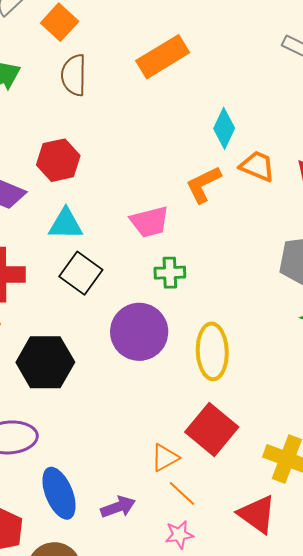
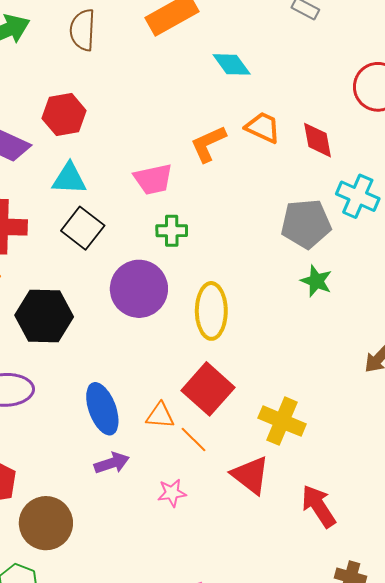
cyan diamond: (224, 128) -> (232, 64), moved, turned -63
orange triangle: (165, 458) -> (160, 415), turned 32
blue ellipse: (59, 493) -> (102, 409), moved
orange line: (182, 494) -> (193, 439), moved

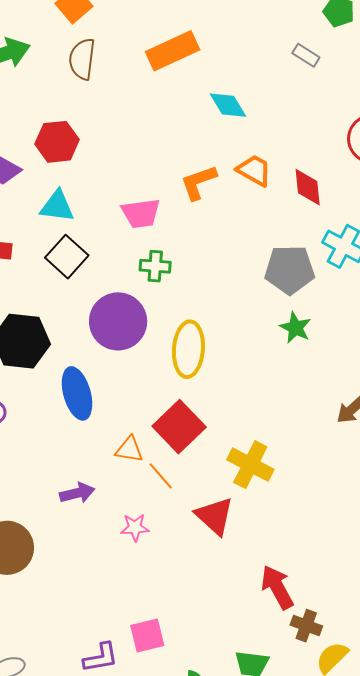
blue ellipse: (102, 409) -> (77, 393), moved
red arrow: (319, 506) -> (277, 587), moved

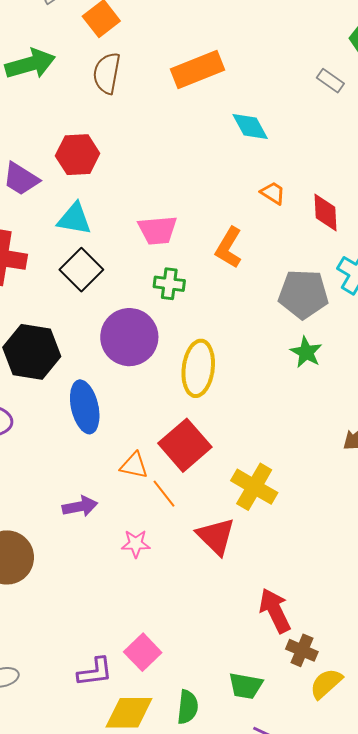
orange trapezoid: (254, 170) -> (273, 193), size x0.7
orange L-shape: (199, 182) -> (229, 248), moved, turned -42
pink square: (147, 635) -> (143, 652), turned -33

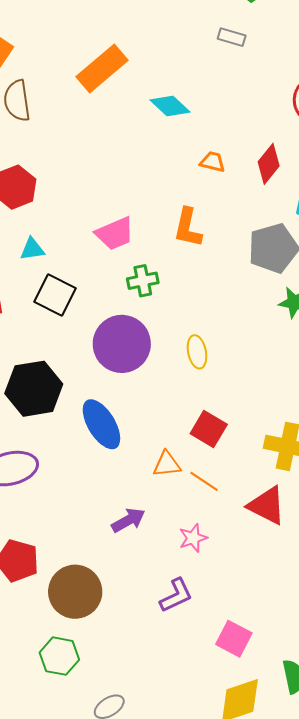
red diamond: (325, 213) -> (269, 164), turned 60
cyan triangle: (74, 219) -> (32, 249), size x0.7
yellow ellipse: (198, 368) -> (197, 352), size x0.6
red square: (185, 445) -> (209, 429), size x0.7
purple L-shape: (95, 672) -> (176, 595), moved

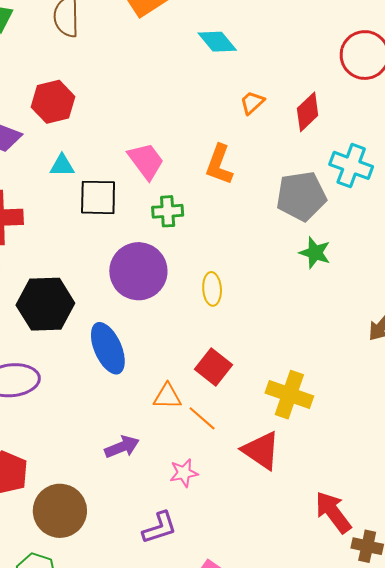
orange trapezoid: (213, 162) -> (252, 103), turned -64
pink trapezoid: (115, 234) -> (146, 161), turned -111
black square: (55, 295) -> (98, 197), moved, turned -33

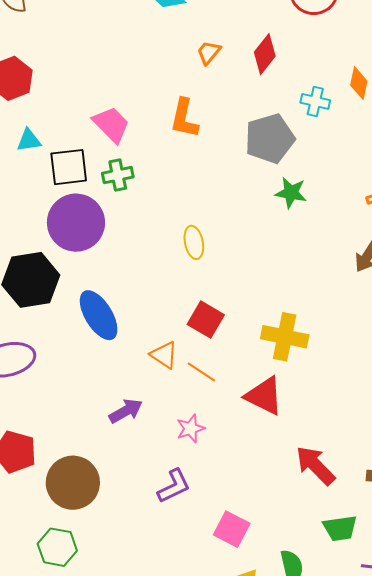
cyan cross: (351, 165) -> (315, 101), size x0.7
green cross: (168, 211) -> (118, 175), moved
purple circle: (138, 271) -> (76, 223), moved
orange triangle: (167, 396) -> (164, 355), turned 40
red arrow: (333, 512) -> (315, 465), moved

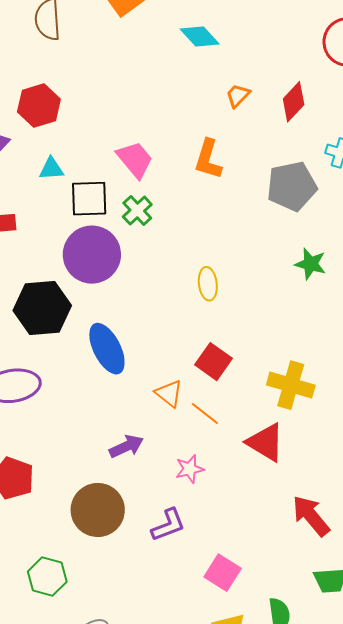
green cross: (118, 175) -> (137, 211), turned -36
green star: (291, 193) -> (310, 264), moved
brown circle: (73, 483) -> (98, 510), moved

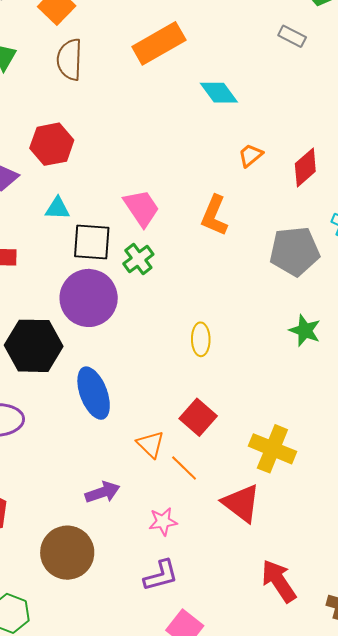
purple L-shape: (168, 525) -> (161, 576), moved

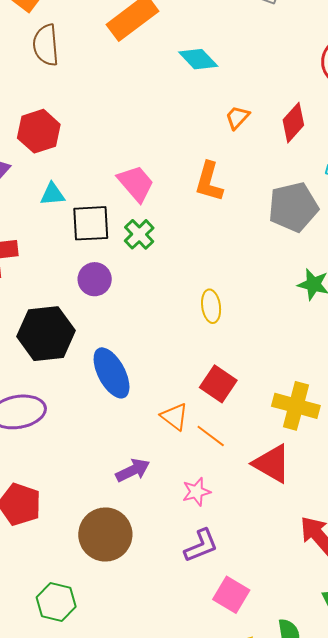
purple circle: (89, 298) -> (95, 279), size x0.6

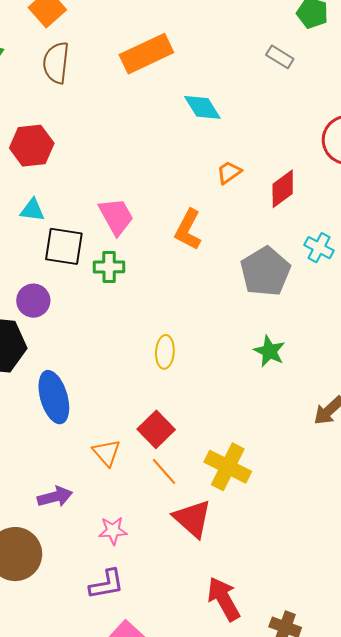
gray pentagon: (293, 207) -> (265, 271), turned -30
green cross: (139, 234) -> (109, 267), turned 32
purple circle: (95, 279) -> (33, 301), moved
orange line: (211, 436) -> (164, 471), moved

